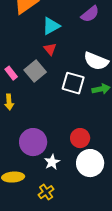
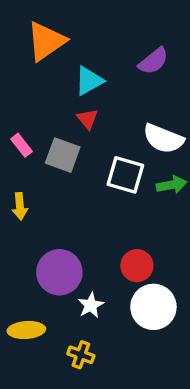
gray square: (35, 71) -> (63, 155), turned -30
pink rectangle: (11, 73) -> (21, 145), moved
yellow cross: (46, 192) -> (81, 355), turned -35

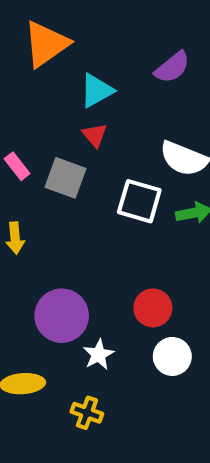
white circle: (153, 307) -> (172, 356), size x0.7

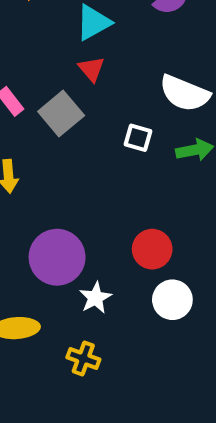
gray square: (66, 178) -> (61, 114), turned 30
white square: (139, 201) -> (138, 138), size x0.6

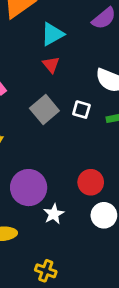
gray square: (61, 114) -> (44, 110), moved
yellow cross: (83, 358) -> (46, 271), moved

